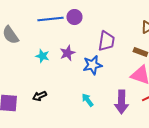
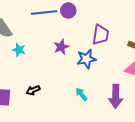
cyan star: (42, 56) -> (19, 50), moved

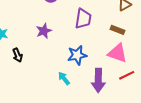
blue star: (86, 59) -> (77, 55), moved
black arrow: (33, 90) -> (17, 55), moved, turned -88

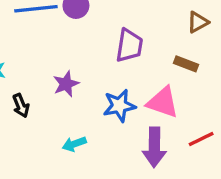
purple star: (44, 31) -> (66, 84), moved
pink triangle: (118, 53) -> (163, 102), moved
cyan arrow: (64, 78) -> (74, 144), moved, turned -72

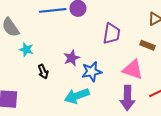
blue star: (119, 106) -> (92, 72), moved
cyan arrow: (74, 144) -> (77, 96), size x1.6

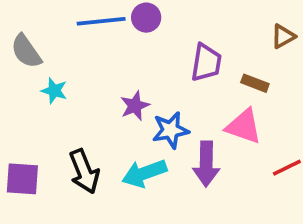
brown rectangle: (148, 45) -> (255, 83), moved
black arrow: (43, 72) -> (84, 171), moved, size x1.6
purple arrow: (127, 98) -> (206, 164), moved

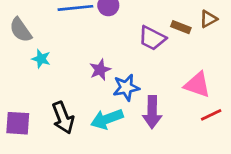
purple trapezoid: (206, 63) -> (152, 38), turned 108
brown rectangle: (255, 83) -> (181, 27), moved
pink triangle: (244, 126) -> (197, 85), moved

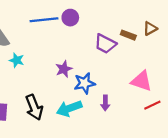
purple arrow: (152, 112) -> (105, 103), size x0.6

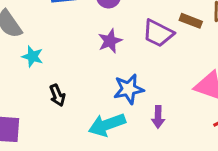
purple star: (64, 69) -> (110, 41), moved
black arrow: (34, 107) -> (57, 95), moved, size x0.6

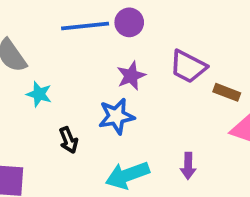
brown rectangle: (191, 21) -> (227, 92), moved
blue star: (129, 89) -> (116, 116), moved

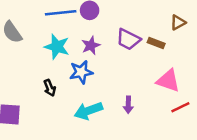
brown rectangle: (227, 92) -> (156, 43), moved
cyan star: (39, 94) -> (57, 47), moved, size x1.5

